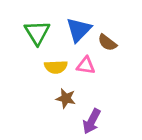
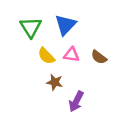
brown semicircle: (107, 43) -> (99, 57), moved
yellow semicircle: (56, 67) -> (46, 56), turned 48

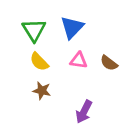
yellow semicircle: (46, 56) -> (39, 62), moved
brown star: (55, 82) -> (42, 91), moved

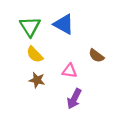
blue triangle: (72, 27) -> (64, 24), turned -45
pink triangle: (79, 60) -> (70, 71), moved

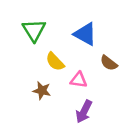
blue triangle: (64, 24) -> (85, 34), moved
yellow semicircle: (35, 54) -> (55, 62), moved

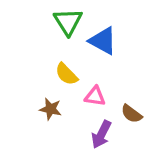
green triangle: (34, 30) -> (68, 22), moved
brown semicircle: (109, 63) -> (131, 114), moved

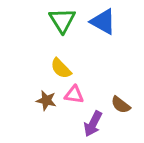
blue triangle: (103, 41) -> (103, 22), moved
pink triangle: (95, 96) -> (74, 95), moved

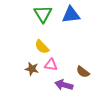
blue triangle: (103, 22) -> (71, 15), turned -36
purple arrow: (93, 124) -> (64, 85), turned 78

